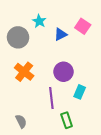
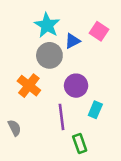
cyan star: (39, 21) -> (47, 25), size x1.5
gray circle: (18, 37) -> (49, 55), moved
gray semicircle: (21, 121) -> (14, 128), moved

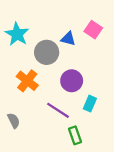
cyan star: (47, 25) -> (17, 34), moved
blue triangle: (72, 41) -> (68, 39), turned 42
purple line: (62, 117) -> (58, 110), turned -50

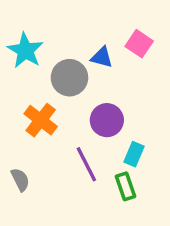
purple line: (58, 110) -> (86, 164), turned 30
green rectangle: (75, 135) -> (126, 186), moved

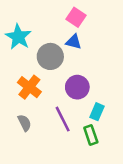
pink square: (139, 44) -> (76, 17), moved
gray semicircle: (20, 180) -> (25, 123), moved

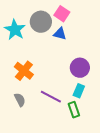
gray circle: (50, 56) -> (41, 22), moved
purple circle: (77, 87) -> (80, 68), moved
purple line: (63, 119) -> (51, 97), turned -35

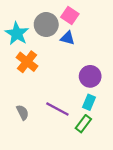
orange cross: (24, 71) -> (27, 62), moved
green rectangle: (74, 110) -> (83, 124), turned 56

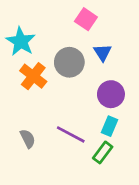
gray circle: (46, 25) -> (69, 62), moved
blue triangle: (68, 38) -> (103, 53), moved, turned 42

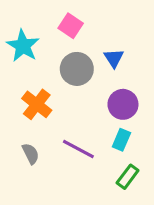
pink square: (86, 19) -> (71, 26), moved
orange cross: (33, 76) -> (37, 104), moved
green rectangle: (103, 152) -> (128, 177), moved

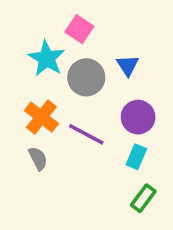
cyan star: (23, 46) -> (47, 58), moved
purple line: (78, 149) -> (86, 134), moved
gray semicircle: (31, 154) -> (38, 158), moved

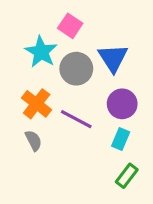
blue triangle: (128, 65) -> (113, 58), size x1.5

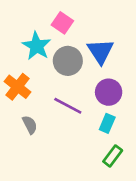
orange cross: (37, 104) -> (18, 87), moved

